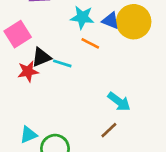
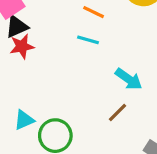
black triangle: (41, 57) -> (17, 27), moved
cyan line: (62, 63) -> (88, 40), moved

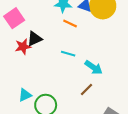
black triangle: (17, 27) -> (34, 39), moved
cyan line: (88, 40) -> (68, 54), moved

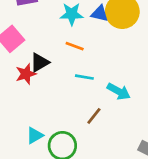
orange line: (70, 23) -> (75, 46), moved
brown line: (86, 90) -> (94, 116), moved

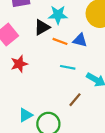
blue triangle: (100, 14) -> (80, 40), moved
black triangle: (40, 62) -> (42, 27), moved

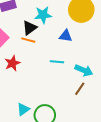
orange line: (60, 41) -> (28, 40), moved
brown line: (75, 100) -> (80, 89), moved

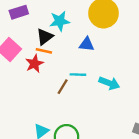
red star: (12, 63) -> (34, 64), moved
brown line: (80, 89) -> (63, 87), moved

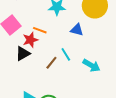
black triangle: (45, 37) -> (23, 54), moved
cyan line: (78, 75) -> (66, 54), turned 48

